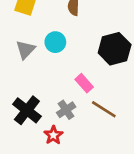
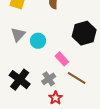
cyan circle: (55, 42) -> (38, 41), moved
red star: (53, 135) -> (56, 98), moved

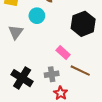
cyan circle: (38, 41) -> (37, 16), moved
gray cross: (49, 79) -> (52, 74), turned 32

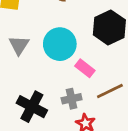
cyan circle: (37, 16) -> (60, 44), moved, size x1.5
brown line: (80, 71) -> (110, 91), turned -48

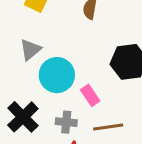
cyan circle: (60, 44) -> (57, 75), moved

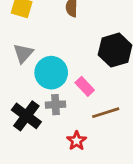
gray cross: (66, 122) -> (56, 105), moved

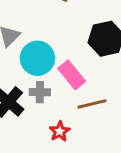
pink rectangle: (85, 86) -> (72, 75), size x1.4

